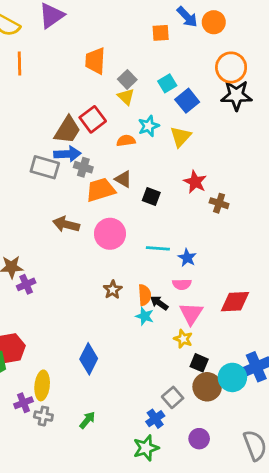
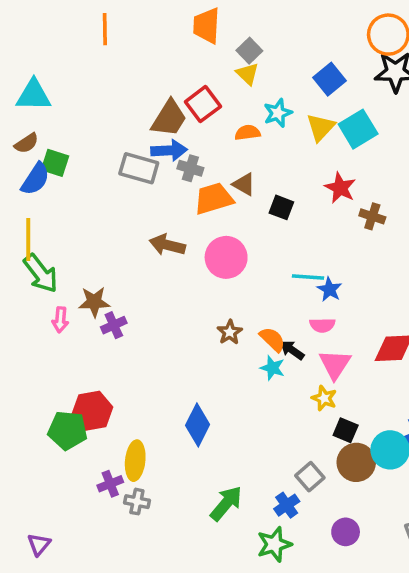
cyan square: (167, 83) -> (358, 129), moved, size x1.5
cyan line: (158, 248) -> (308, 277), moved
orange semicircle: (145, 295) -> (272, 339), turned -42
green arrow: (87, 420) -> (226, 503), moved, size x1.5

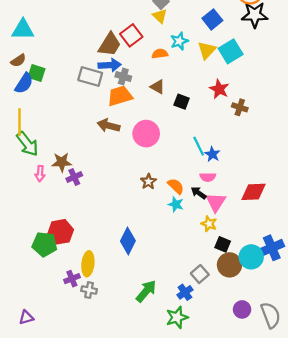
orange trapezoid: (214, 199) -> (120, 96), moved
cyan line: (308, 277) -> (199, 146), turned 60
black arrow: (292, 350) -> (199, 193), moved
purple circle: (346, 532) -> (242, 309), moved
purple triangle: (39, 544) -> (26, 317), turned 35

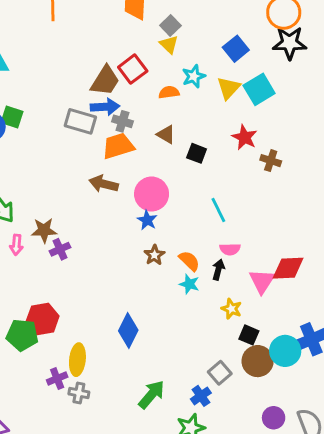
blue star: (212, 154) -> (147, 220), moved
black arrow: (199, 193) -> (218, 270), turned 70
pink triangle: (216, 202) -> (262, 281), moved

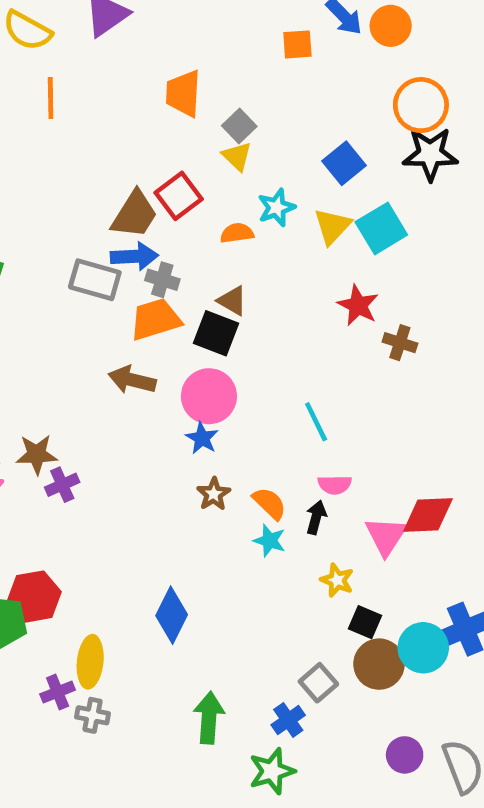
black square: (197, 153) -> (216, 333), moved, size x1.4
green arrow: (152, 394) -> (209, 718), turned -36

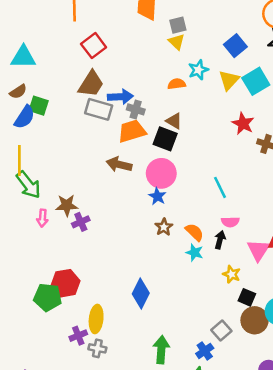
gray square: (239, 126) -> (178, 25), turned 30
red square: (179, 196) -> (94, 46), moved
brown trapezoid: (134, 215) -> (91, 84), moved

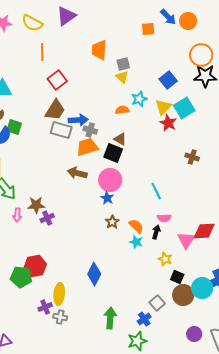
red star: (243, 124) -> (168, 123), moved

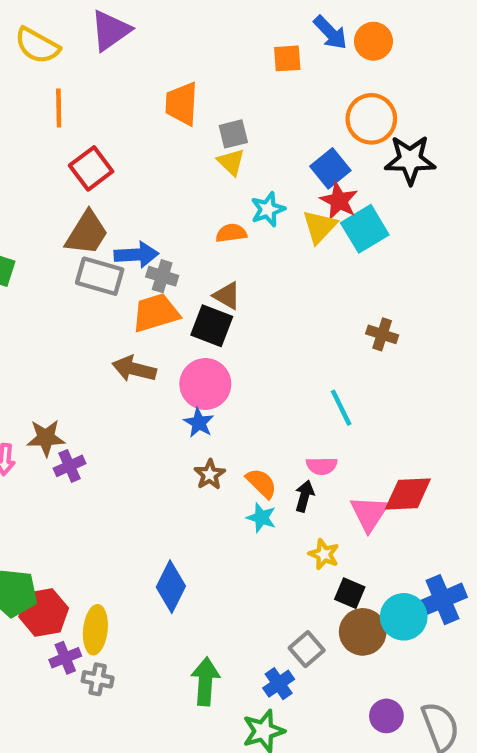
orange circle: (201, 55) -> (371, 119), moved
red star: (168, 123) -> (339, 201), moved
cyan line: (156, 191) -> (341, 408), moved
red hexagon: (35, 266) -> (44, 612), moved

